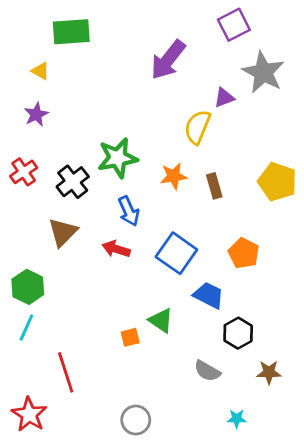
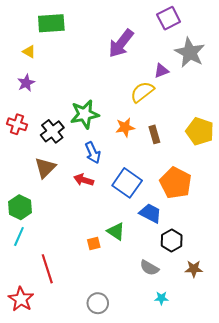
yellow semicircle: (197, 127) -> (142, 92), turned 30
red cross: (24, 172) -> (17, 124), turned -36
orange pentagon: (244, 253) -> (176, 183), size x1.4
cyan star: (237, 419) -> (161, 298), moved

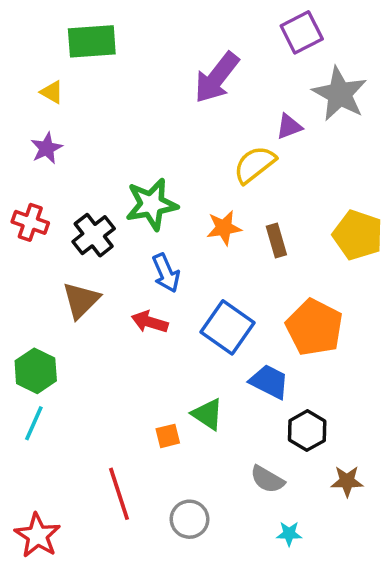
red line: (47, 269) -> (119, 494), moved
gray circle: (98, 303) -> (190, 519), moved

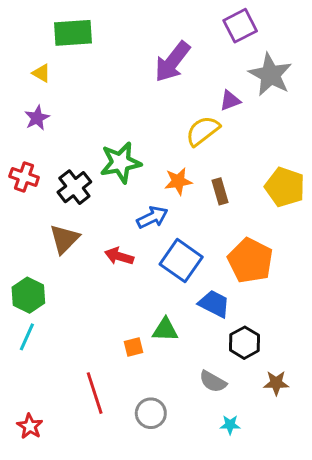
blue arrow: (166, 273) -> (152, 217), moved, turned -92
green triangle: (208, 414) -> (165, 330), turned -32
red star: (37, 535) -> (30, 426), size x0.7

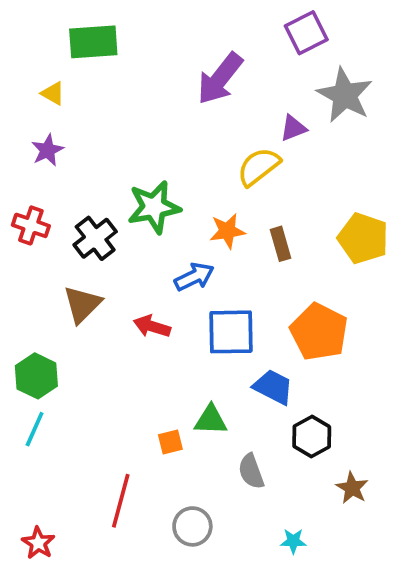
blue square: (181, 261) -> (231, 332), turned -36
gray semicircle: (213, 382) -> (251, 471), moved, turned 40
brown star: (276, 383) -> (352, 488), turned 30
red line: (95, 393) -> (121, 501), turned 33

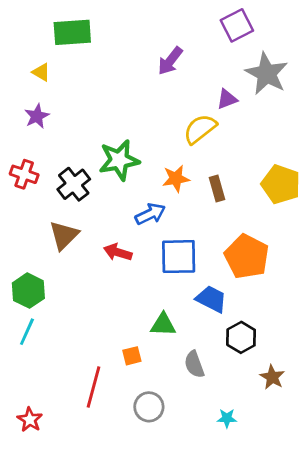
purple arrow: (220, 79) -> (170, 61), size x0.7
orange square: (170, 442) -> (132, 356), moved

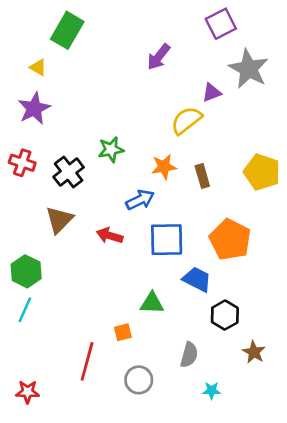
green rectangle: (72, 32) -> (67, 30), turned -56
purple star: (37, 116) -> (34, 108), size x1.4
green star: (119, 160) -> (111, 150), size x0.7
gray semicircle: (194, 364) -> (189, 355), moved, turned -145
red star: (30, 420) -> (28, 392), turned -30

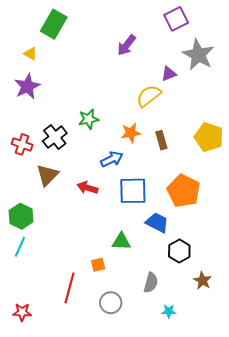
red cross: (22, 163) -> (22, 144), moved

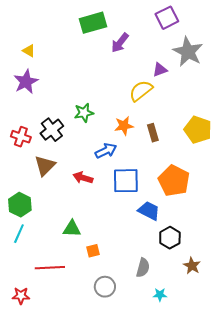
green rectangle: (54, 24) -> (93, 23), moved, turned 44
green triangle: (121, 242) -> (72, 229), moved
red line: (70, 288) -> (50, 268), moved, turned 72

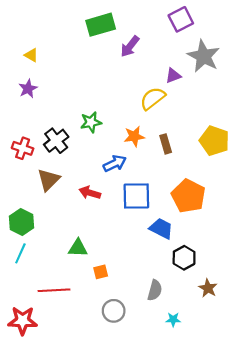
purple star: (26, 82) -> (28, 89), size x0.7
red star: (21, 296) -> (23, 321), size x1.5

